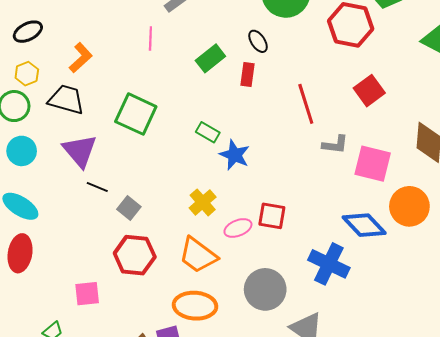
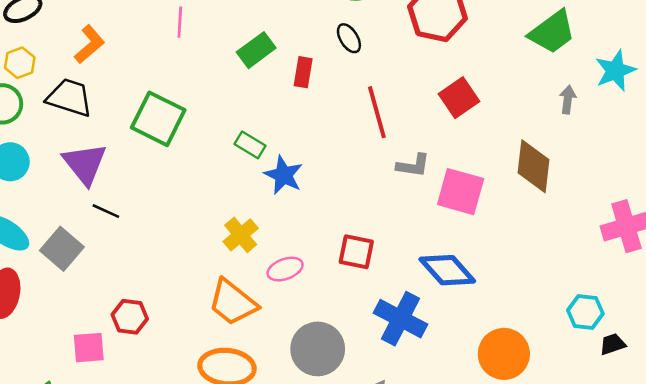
black ellipse: (258, 41) -> (349, 38), moved
orange circle: (409, 206) -> (504, 354), moved
gray square: (129, 208) -> (62, 249), moved, size x1.4
red square: (272, 216) -> (356, 252), moved
red hexagon: (135, 255) -> (130, 317), moved, size x0.7

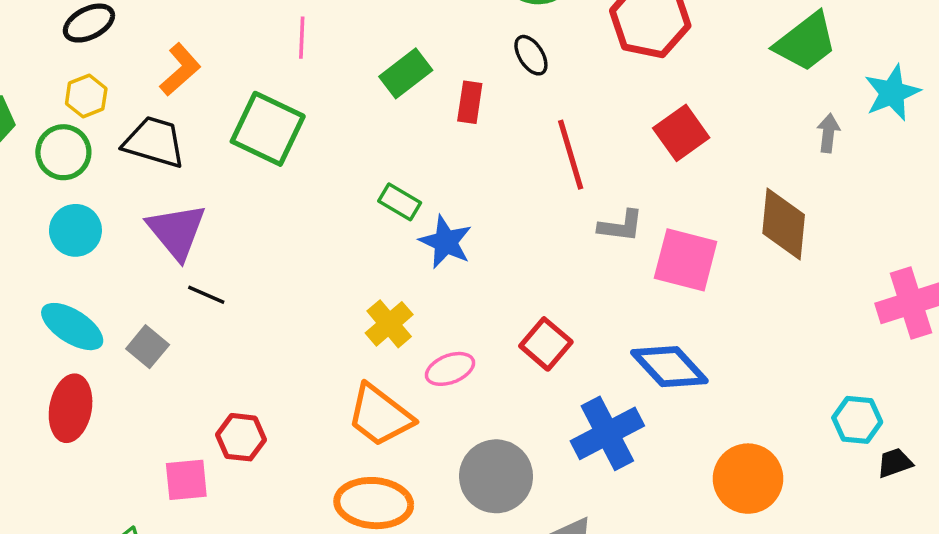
green square: (158, 119) -> (268, 129), moved
gray square: (62, 249) -> (148, 347), size x0.7
red square: (356, 252) -> (546, 344), turned 30
blue cross: (401, 319) -> (607, 433), turned 36

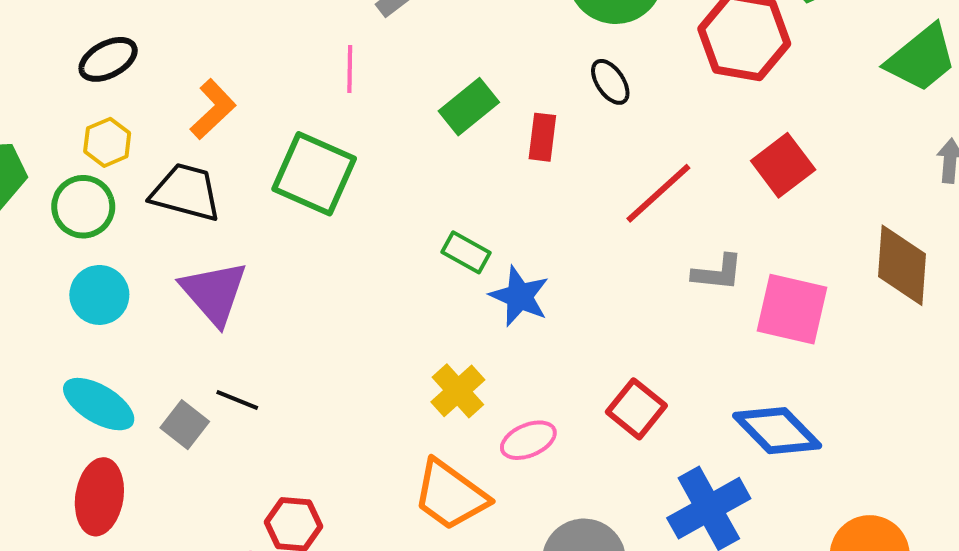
red line: (571, 155) -> (658, 193), turned 66
black line: (206, 295) -> (237, 400), moved

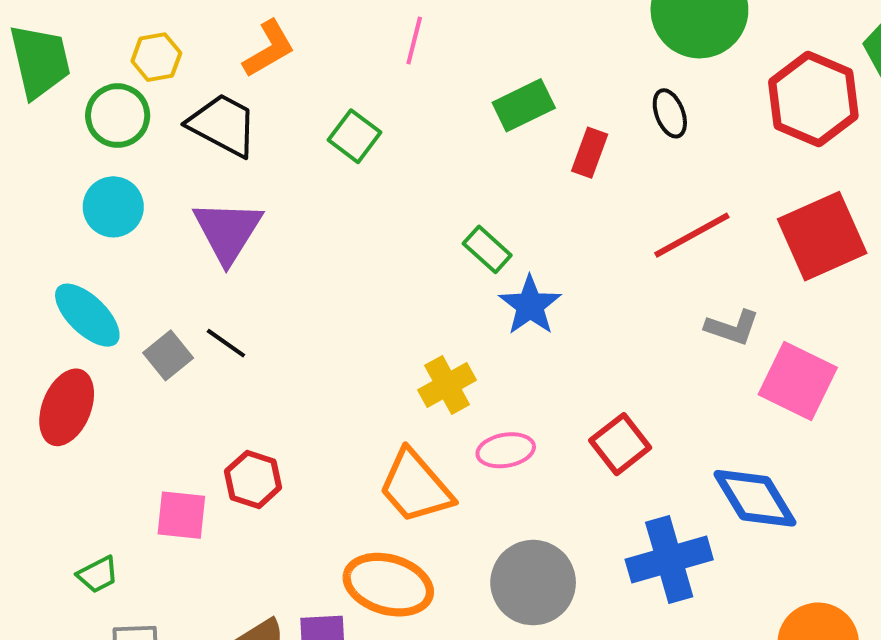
red square: (783, 165) -> (822, 236), size x1.4
green square: (314, 174) -> (354, 136), size x0.6

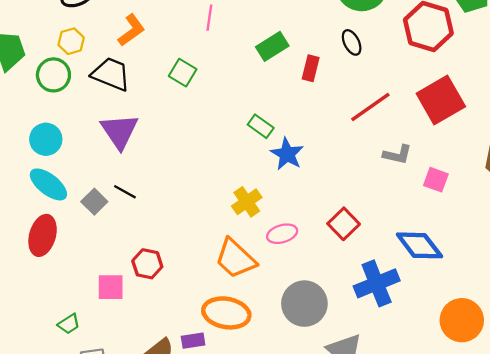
cyan circle: (113, 207) -> (46, 139), moved
pink square: (798, 381) -> (436, 180), size x0.6

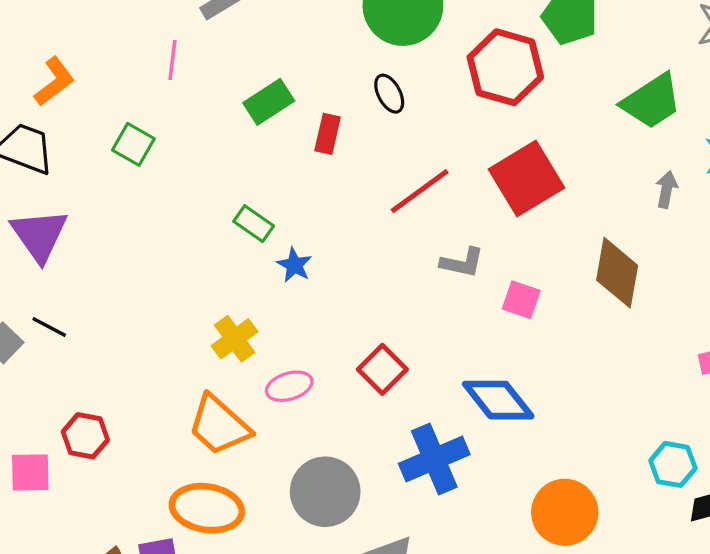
blue star: (287, 154) -> (294, 265), size x0.7

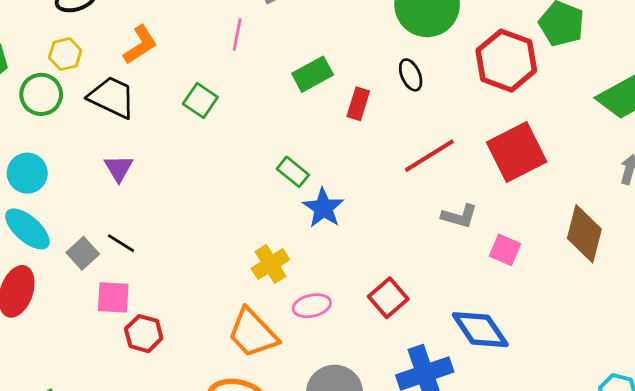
purple triangle: (39, 235) -> (119, 168), size x0.6
blue star: (294, 265) -> (323, 208), size x1.4
pink square: (30, 472) -> (113, 297), moved

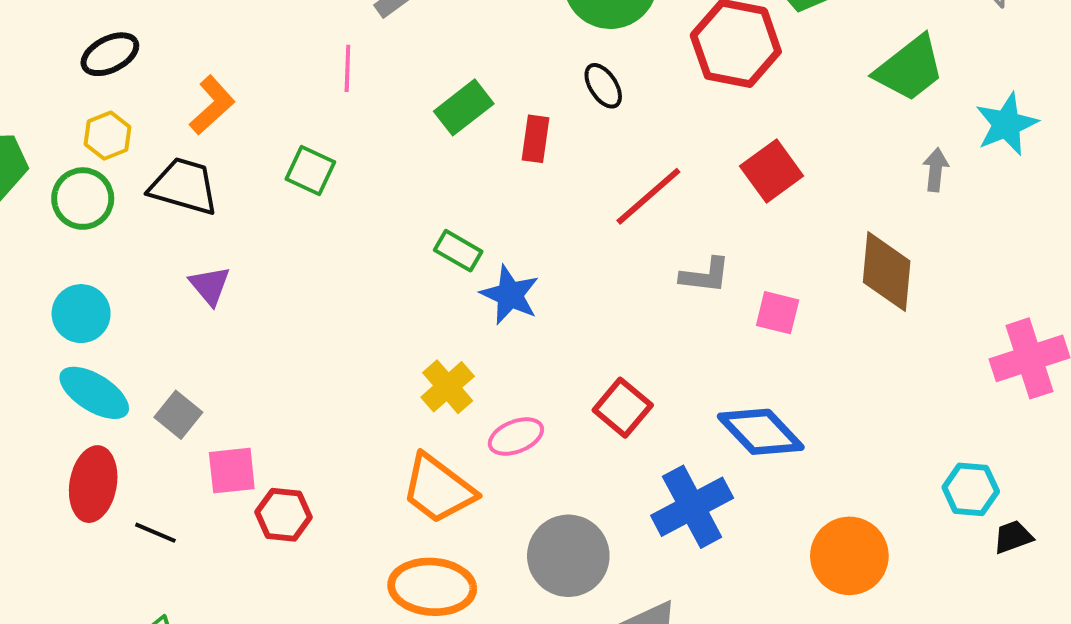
red square: (517, 152) -> (772, 171), size x0.7
black line: (121, 243) -> (155, 533), moved

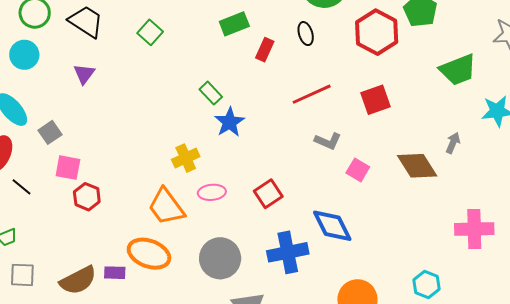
gray arrow: (936, 170) -> (453, 143), moved
brown diamond: (887, 272) -> (417, 166), turned -54
cyan circle: (81, 314) -> (24, 55), moved

